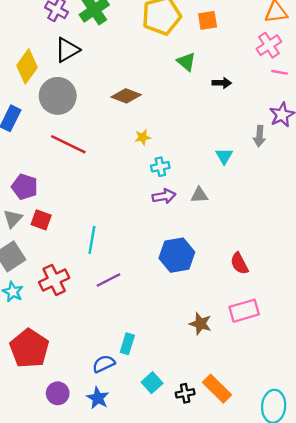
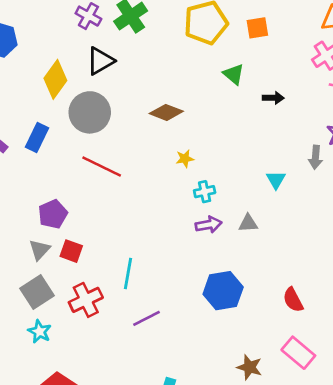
purple pentagon: (25, 187) -> (53, 214), turned 30
red cross: (54, 280) -> (86, 300), moved
pink rectangle: (244, 311) -> (298, 353), turned 56

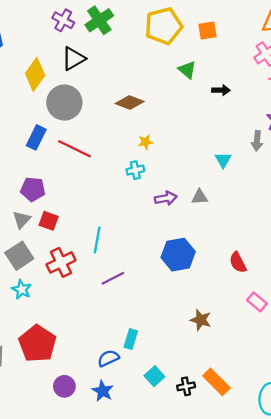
blue rectangle: (37, 138) -> (36, 137), moved
cyan cross: (205, 192) -> (135, 170), moved
purple pentagon: (53, 214) -> (33, 189), turned 30
pink rectangle: (298, 353) -> (257, 302), moved, size x0.7

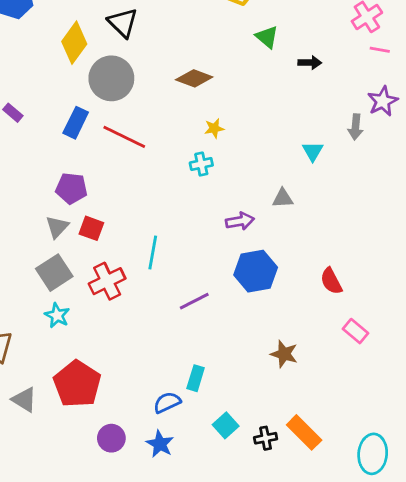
black triangle: (73, 59) -> (123, 23), turned -45
purple arrow: (166, 198) -> (240, 221), moved
purple line: (113, 278) -> (194, 301), moved

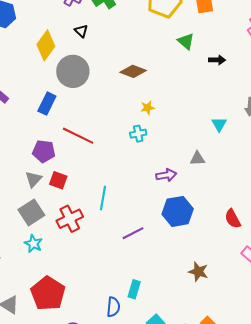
black triangle: (123, 23) -> (81, 31), size x0.6
red line: (124, 137) -> (78, 136), moved
blue semicircle: (167, 402) -> (113, 307), turned 120

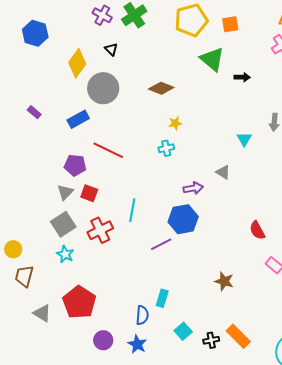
green triangle: (186, 41) -> (212, 59), size x1.5
blue rectangle: (47, 104) -> (78, 119), turned 35
gray triangle: (197, 159) -> (223, 172), turned 35
blue hexagon: (178, 211) -> (183, 219), moved

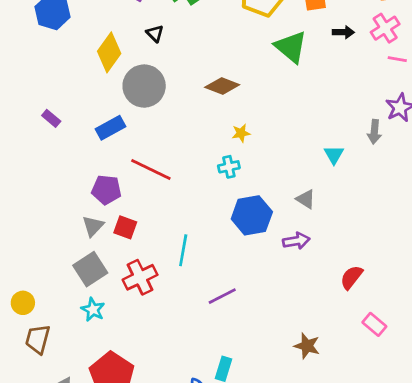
black arrow: (242, 77) -> (343, 32), moved
purple arrow: (193, 188) -> (296, 241), moved
blue hexagon: (183, 219) -> (252, 215), moved
red semicircle: (257, 230) -> (351, 277), turned 66

